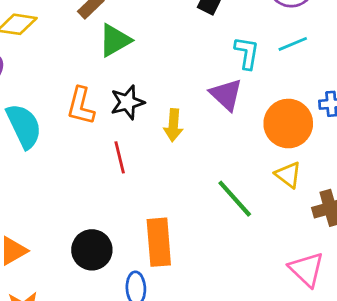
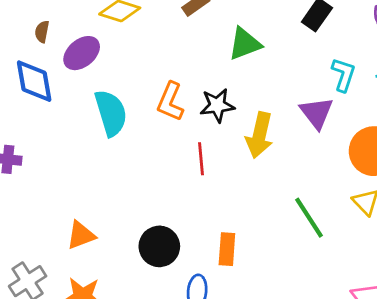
green triangle: (115, 40) -> (245, 44), moved
yellow arrow: (173, 125) -> (259, 135), size x1.4
orange rectangle: (159, 242) -> (227, 249), size x0.7

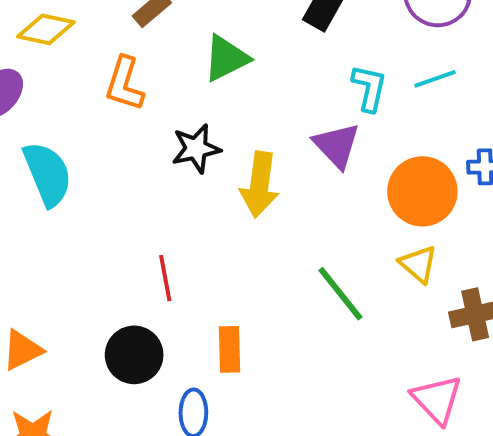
orange L-shape: (170, 102) -> (124, 84), moved
red line: (201, 159) -> (165, 278), moved

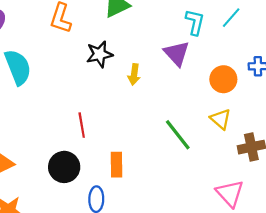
cyan line: (435, 79) -> (231, 18), turned -30
yellow arrow: (260, 185) -> (134, 74), size x0.6
orange circle: (422, 191) -> (223, 79), size x0.7

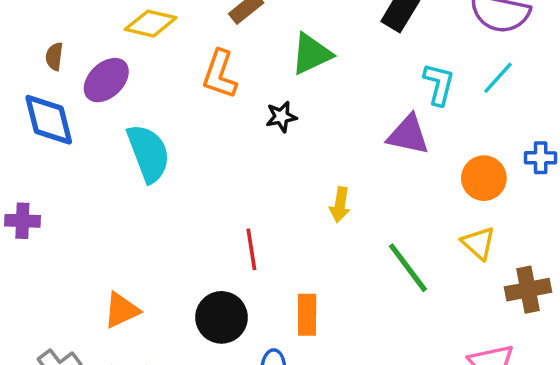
purple triangle: (177, 53) -> (408, 135), turned -36
black star: (100, 54) -> (281, 117), moved, size x0.7
yellow arrow: (134, 74) -> (340, 205), moved

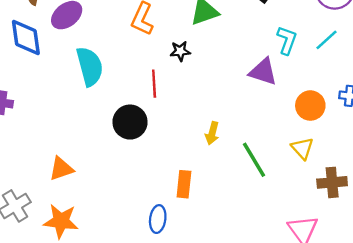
yellow arrow: (340, 205) -> (212, 133), moved
red line: (251, 249) -> (154, 84), moved
black circle: (222, 317) -> (130, 122), moved

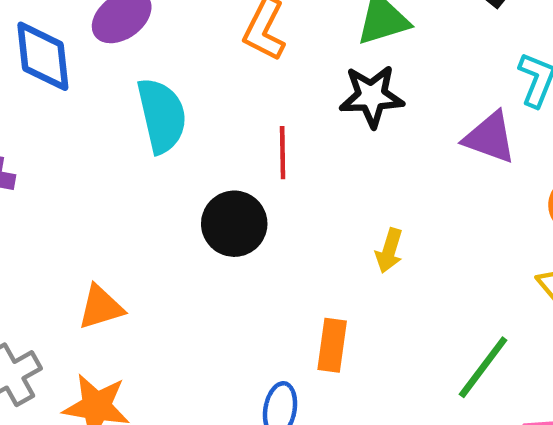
black star: (180, 51) -> (372, 96), moved, size x1.6
green line: (254, 160) -> (483, 367), moved, turned 66

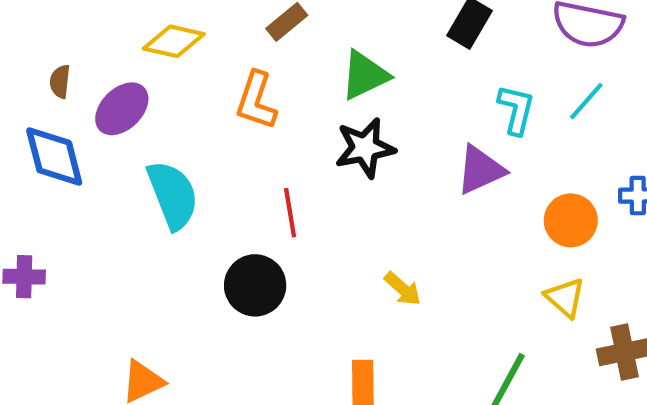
purple triangle: (490, 138) -> (481, 170), turned -36
yellow arrow: (389, 251) -> (403, 289), turned -57

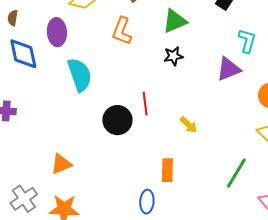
brown semicircle: (60, 81) -> (13, 18), moved
purple ellipse: (122, 109) -> (57, 32), turned -52
black star: (365, 148) -> (173, 56), size x0.7
red line: (290, 213) -> (145, 104), moved

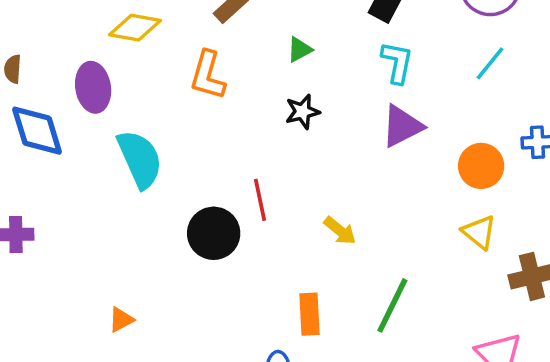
green triangle: (175, 21) -> (299, 50), size x0.6
cyan L-shape: (247, 41) -> (397, 62), moved
orange triangle: (61, 164) -> (121, 320), size x0.7
green line: (236, 173) -> (392, 305), moved

